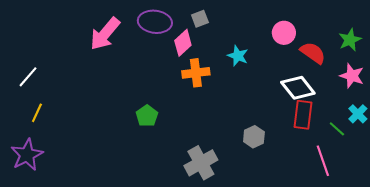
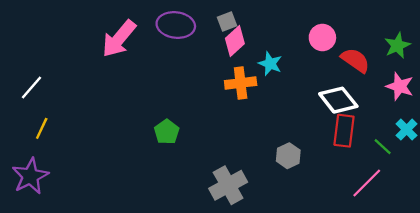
pink diamond: (183, 43) -> (235, 41), moved
orange cross: (196, 73) -> (241, 83), moved
pink line: (323, 161) -> (367, 183), turned 64

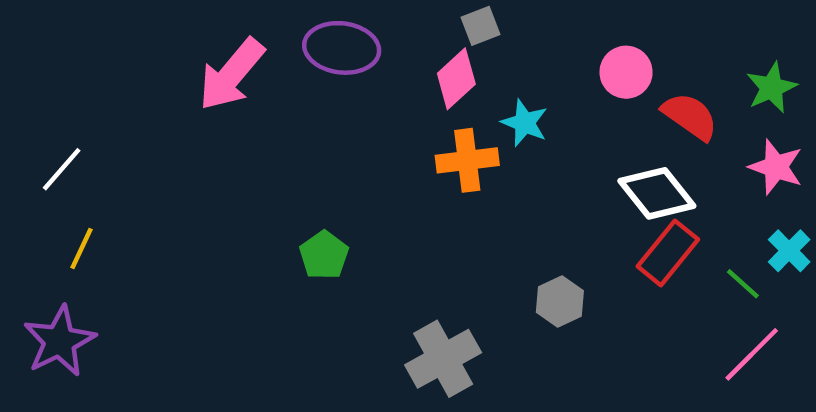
gray square: (227, 22) -> (481, 26), moved
red rectangle: (344, 131) -> (668, 253), turned 32
pink line: (367, 183) -> (752, 354), moved

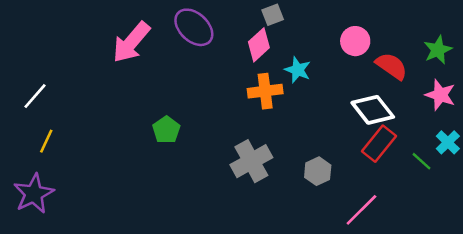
purple ellipse: (342, 48) -> (194, 27), turned 36
green pentagon: (324, 255) -> (166, 130), moved
pink line: (752, 354) -> (361, 210), moved
gray cross: (443, 359) -> (251, 161), moved

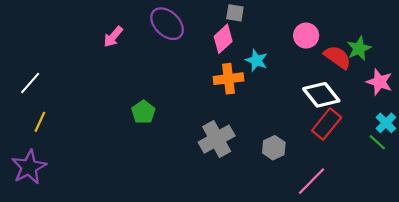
gray square: (273, 15) -> (235, 13), turned 30
pink arrow: (131, 42) -> (113, 37), size x0.6
green star: (438, 50) -> (359, 48), moved
green line: (422, 161) -> (377, 142), moved

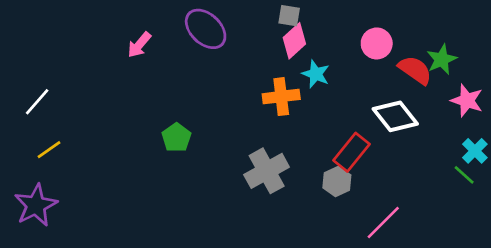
pink diamond: (223, 39) -> (294, 41), moved
yellow line: (40, 122) -> (49, 150), turned 30
red rectangle: (327, 124) -> (351, 152), moved

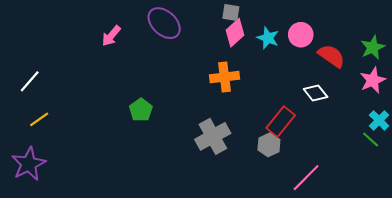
green star: (442, 59) -> (373, 47), moved
cyan star: (316, 74) -> (268, 38), moved
pink star: (467, 101) -> (373, 80), turned 30
white diamond: (395, 116) -> (316, 93), size x0.7

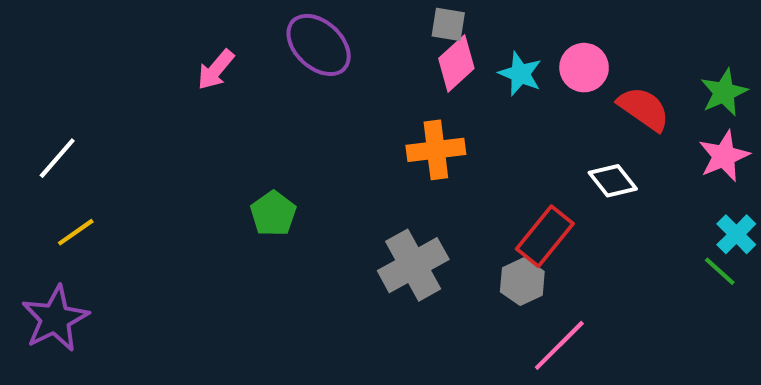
pink line: (306, 178) -> (559, 345), moved

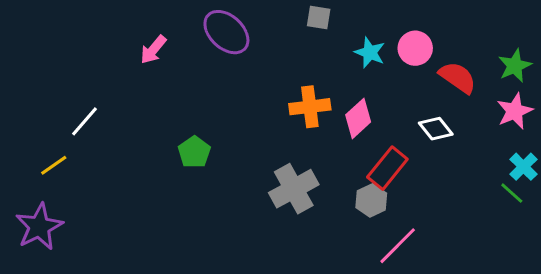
pink diamond: (456, 63) -> (358, 118), moved
white line: (57, 158) -> (85, 121), moved

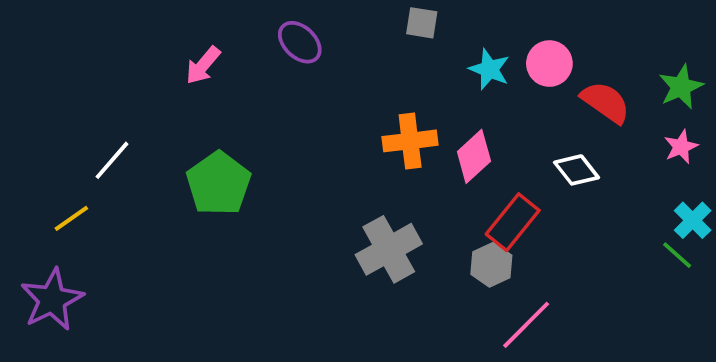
purple ellipse: (226, 32) -> (300, 42), size x0.7
pink star: (515, 111) -> (681, 147), size x0.7
green pentagon: (194, 152) -> (218, 183), moved, size x1.5

